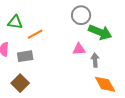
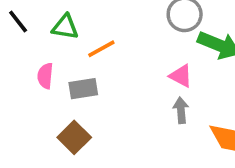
pink triangle: (79, 49) -> (181, 76), turned 32
gray arrow: (95, 60) -> (181, 110), moved

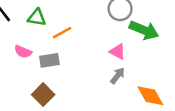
pink semicircle: (45, 76) -> (23, 52), turned -72
gray arrow: (181, 110) -> (118, 76), turned 42

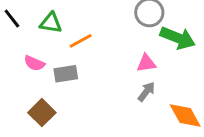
pink triangle: (118, 52) -> (146, 63), turned -36
brown square: (43, 95) -> (42, 113), moved

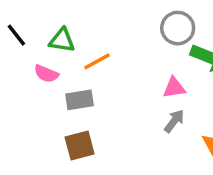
pink semicircle: (34, 63) -> (46, 74), moved
brown square: (42, 113) -> (80, 146), moved, turned 30

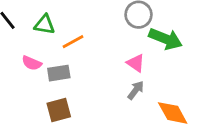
pink semicircle: (46, 74) -> (32, 63), moved
pink triangle: (174, 88) -> (136, 63), turned 42

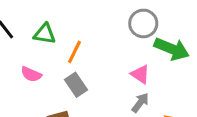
orange line: (73, 42) -> (75, 52), turned -35
gray rectangle: (59, 73) -> (76, 85), moved, turned 65

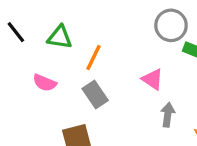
pink triangle: (140, 74) -> (152, 79), moved
gray arrow: (140, 103) -> (168, 115), turned -30

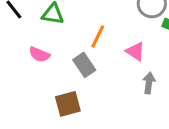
orange line: (93, 57) -> (98, 36), moved

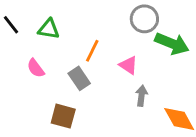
pink semicircle: (39, 54) -> (36, 68), turned 30
brown square: (68, 104) -> (63, 116), turned 30

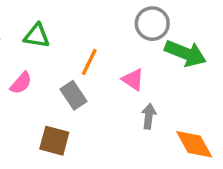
pink semicircle: (36, 68) -> (21, 83), turned -102

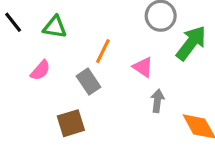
green arrow: (185, 53) -> (191, 43), turned -75
brown square: (54, 141) -> (71, 123), turned -32

